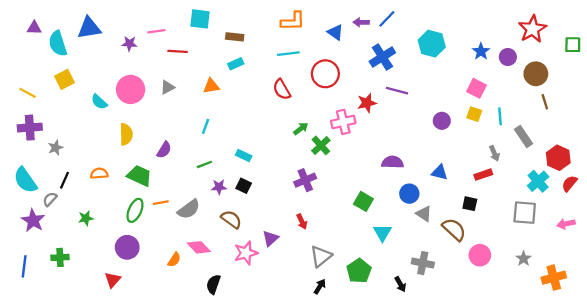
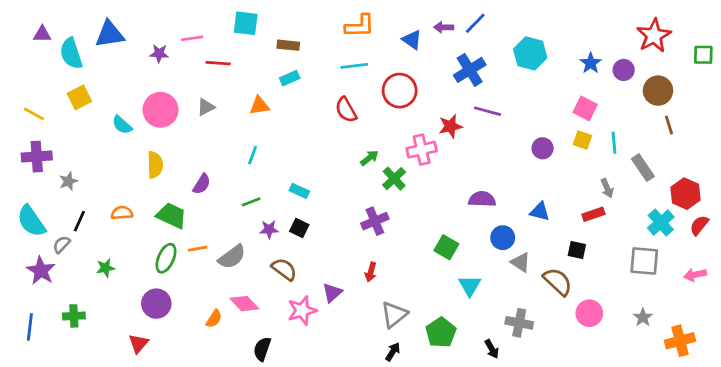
red arrow: (302, 222) -> (371, 272), turned 40

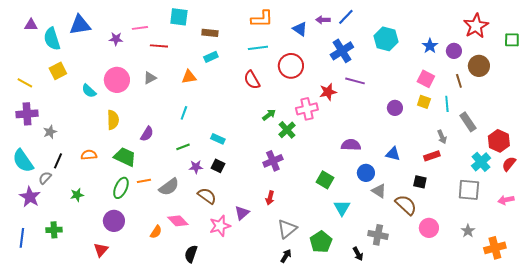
brown line: (669, 125) -> (459, 81), moved

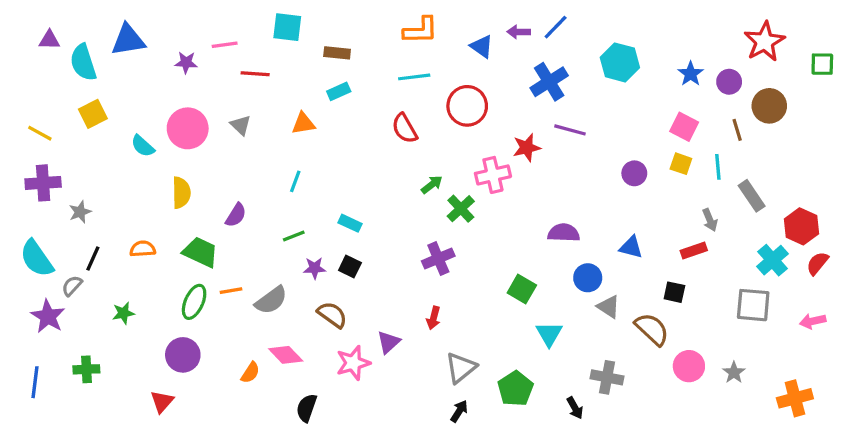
gray triangle: (150, 78) -> (241, 125), turned -48
gray star: (468, 231) -> (734, 373), moved

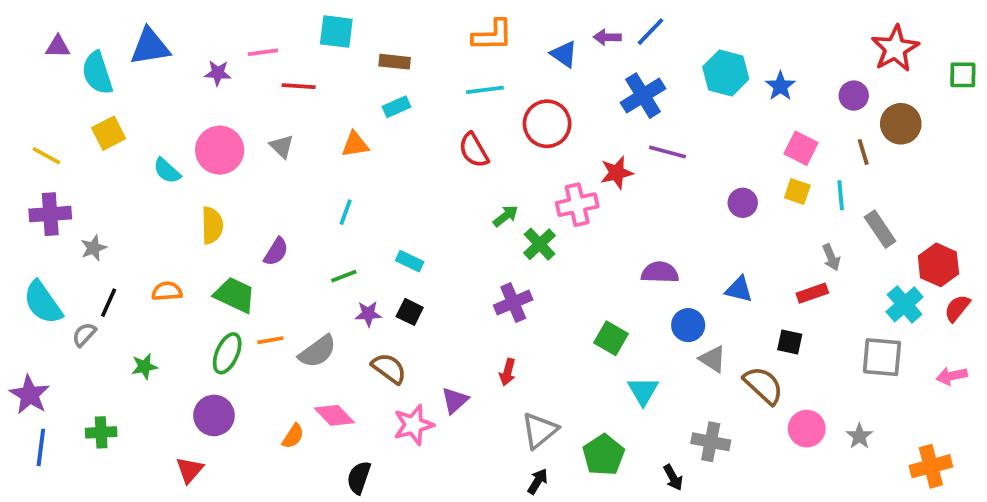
blue star: (691, 74) -> (780, 86), moved
purple star: (48, 316) -> (30, 395), moved

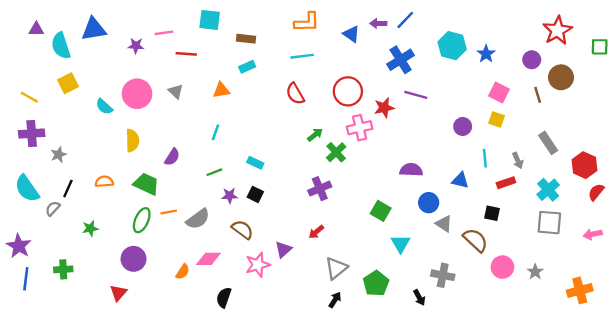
red circle: (547, 124) -> (348, 91), moved
cyan line: (841, 195) -> (485, 158), moved
cyan cross: (905, 304) -> (548, 190), moved
red arrow: (508, 372) -> (316, 232), turned 35
pink diamond: (334, 415) -> (208, 259), turned -45

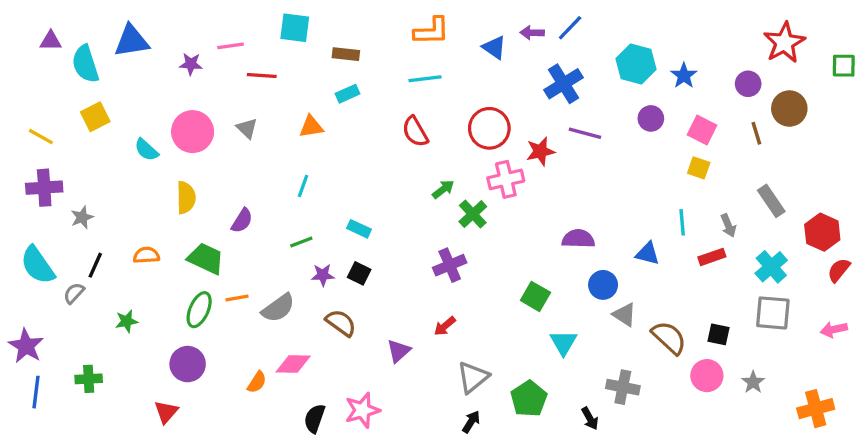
purple circle: (463, 126) -> (651, 118), moved
black square: (492, 213) -> (718, 334), moved
pink star: (258, 265) -> (362, 410), moved

